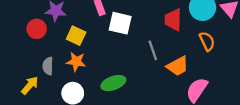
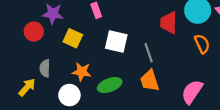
white square: (120, 23) -> (116, 42), moved
orange star: (76, 62) -> (82, 72), moved
orange trapezoid: (178, 66) -> (150, 81), moved, turned 100

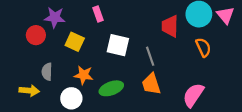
yellow arrow: (27, 87) -> (29, 91), turned 54

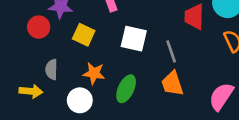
green ellipse: (111, 88) -> (126, 89), turned -45

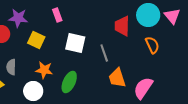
orange trapezoid: (172, 84) -> (117, 78), moved

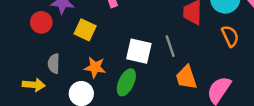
white square: (75, 43) -> (139, 51), moved

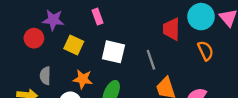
white square: (139, 51) -> (113, 52), moved

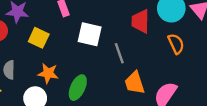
white square: (113, 52) -> (90, 34), moved

